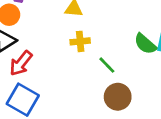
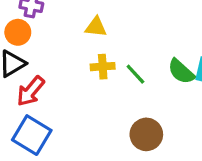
green line: (107, 65) -> (135, 74), moved

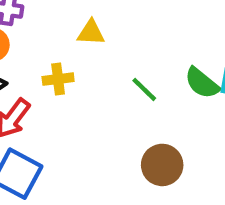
yellow cross: (103, 67) -> (58, 79), moved

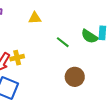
yellow cross: (58, 79) -> (17, 58), moved

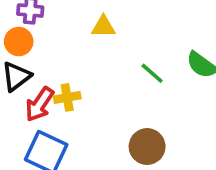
brown circle: (75, 77) -> (147, 147), moved

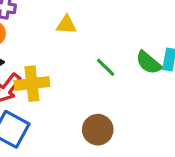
yellow cross: (67, 97) -> (32, 84), size x1.5

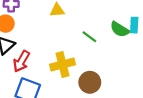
yellow cross: (32, 84) -> (63, 65), moved

